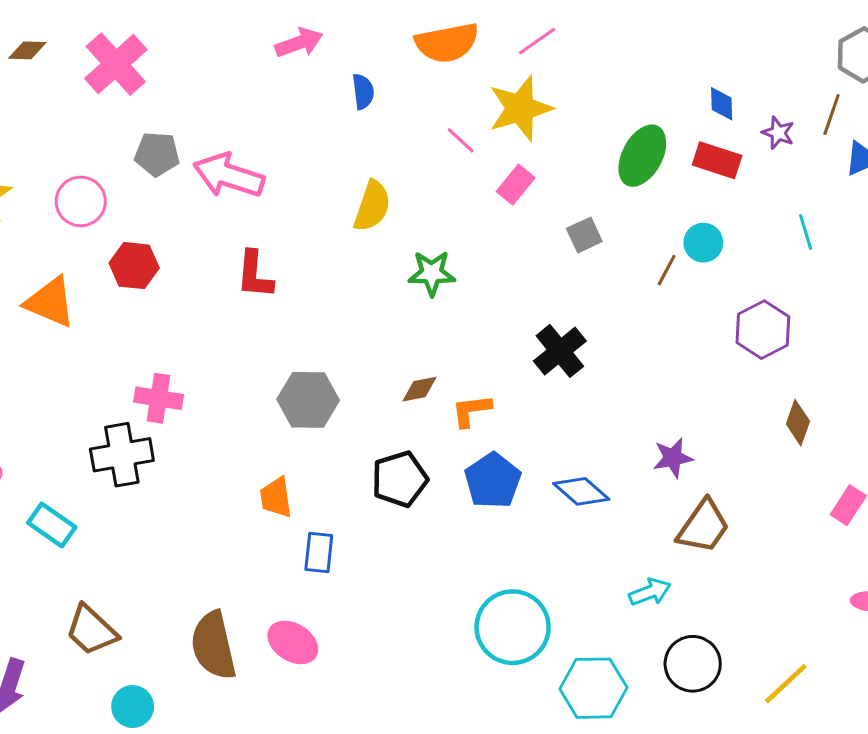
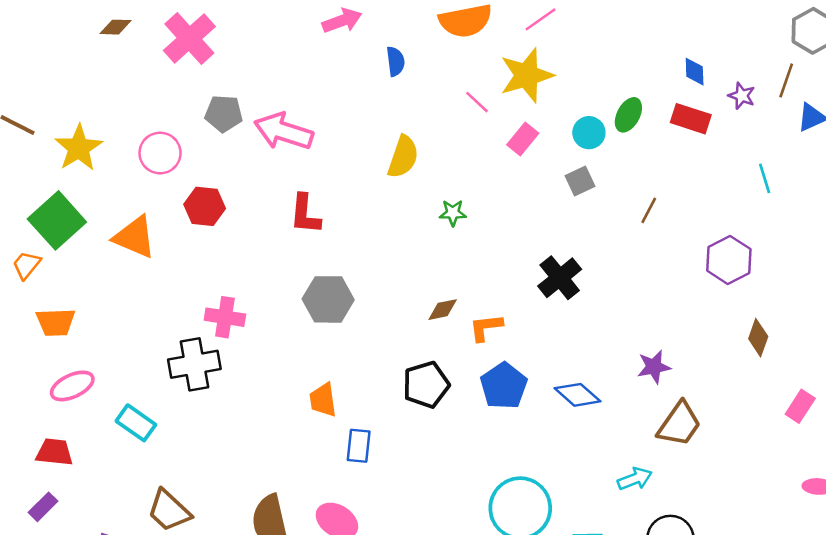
green ellipse: (642, 156) -> (628, 115), size x0.7
cyan circle: (703, 243) -> (589, 133), moved
green star: (432, 273) -> (453, 213), size x0.7
gray hexagon: (308, 400) -> (328, 299), moved

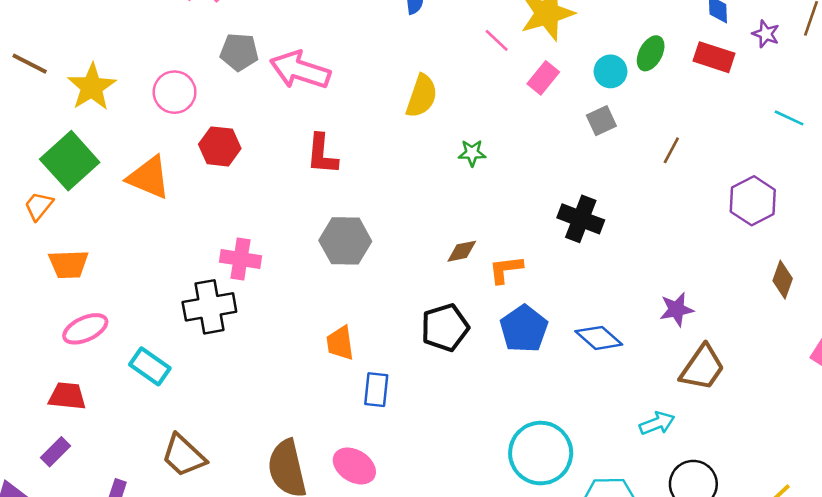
cyan line: (765, 178) -> (789, 118), turned -48
black cross: (560, 278) -> (581, 219), turned -30

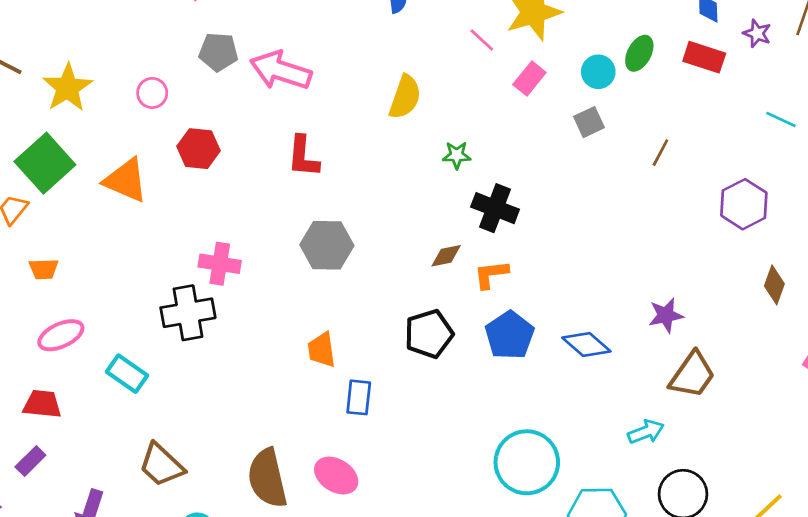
pink circle: (175, 92) -> (152, 93), size x0.7
black cross: (581, 219) -> (495, 208), moved
orange trapezoid: (68, 264) -> (44, 269), size x0.7

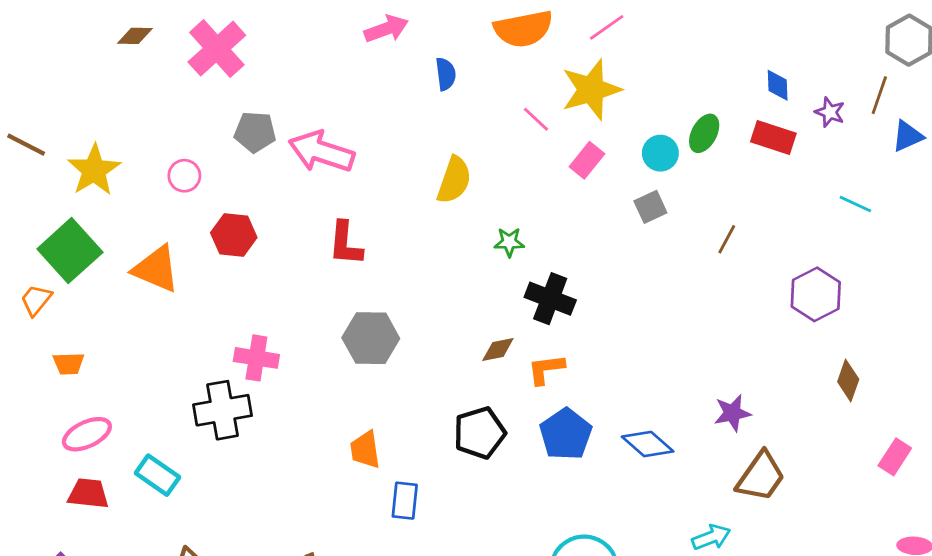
red trapezoid: (42, 404) -> (88, 494), moved

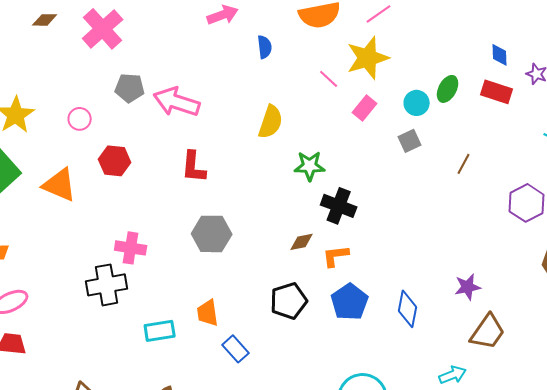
green star: (509, 242) -> (310, 166), size x1.4
blue diamond: (648, 444) -> (408, 309), turned 60
cyan rectangle: (158, 475) -> (160, 331), moved, turned -44
blue rectangle: (405, 501) -> (236, 349), turned -48

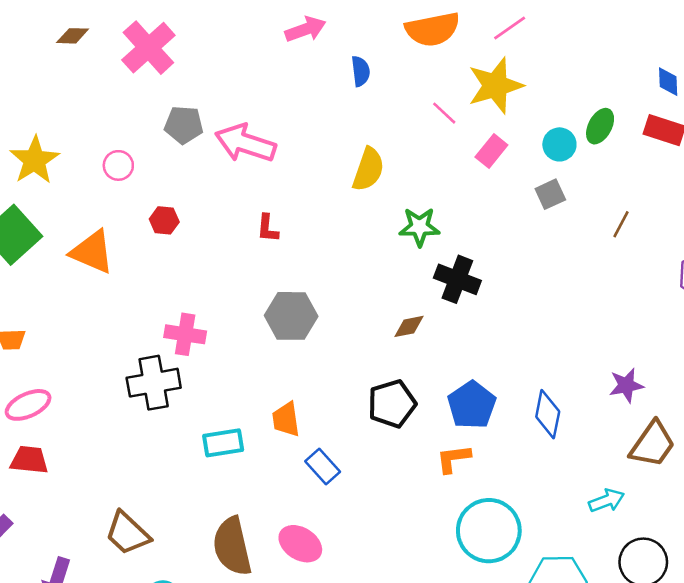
red hexagon: (115, 161) -> (164, 220), size x0.7
red L-shape: (194, 167) -> (268, 228), size x0.7
orange L-shape: (336, 256) -> (453, 459), moved

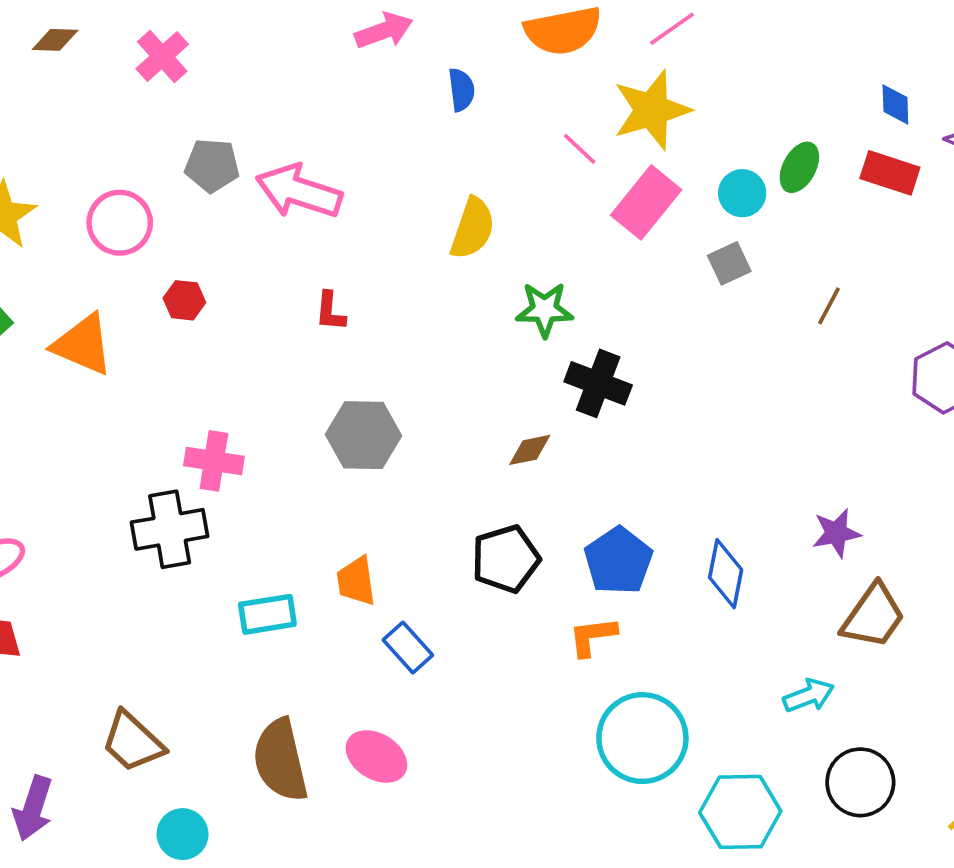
pink cross: (148, 48) -> (162, 56), size x0.7
pink rectangle: (491, 151) -> (646, 202), size x1.5
pink circle: (118, 165) -> (120, 223), size x1.5

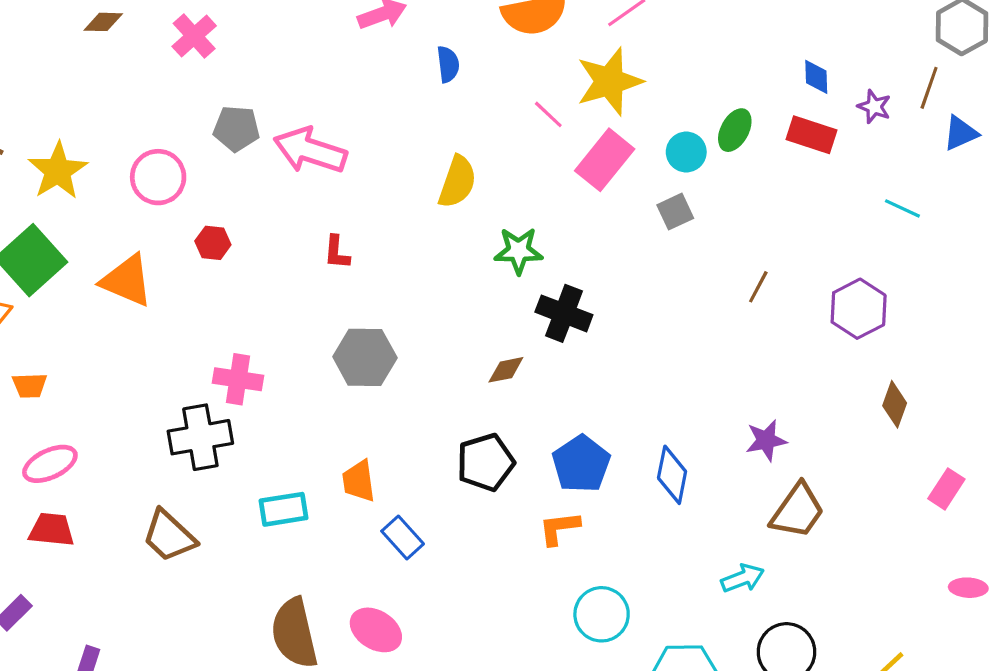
brown line: (829, 306) -> (758, 287), moved
cyan circle: (642, 738) -> (602, 614), size x0.7
brown trapezoid: (133, 742) -> (169, 536), moved

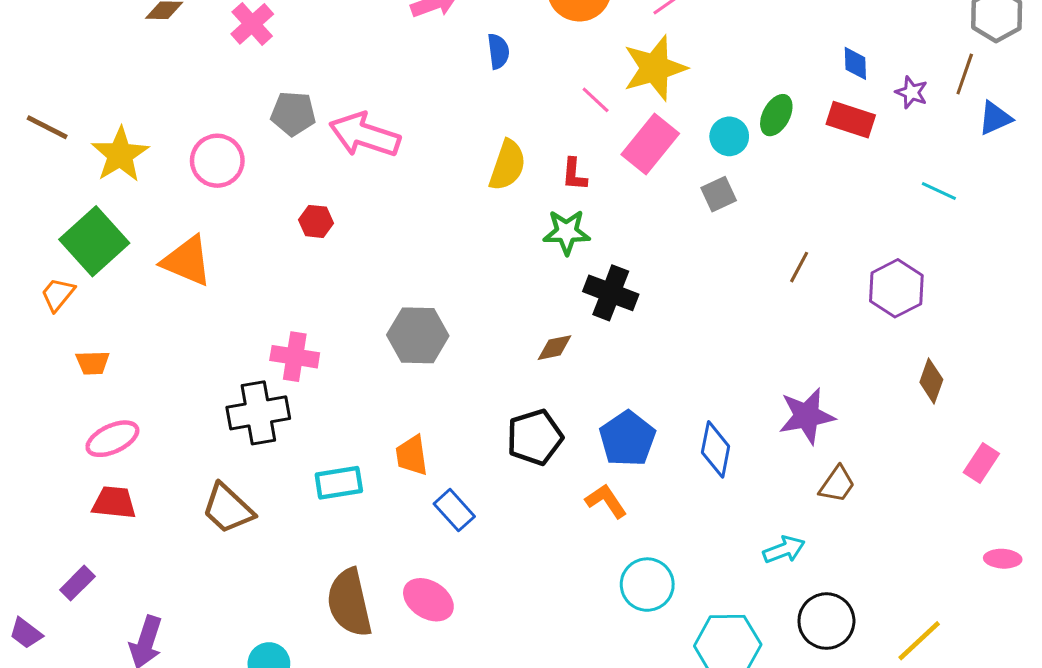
red hexagon: (213, 243) -> (316, 221), moved
red L-shape: (337, 252) -> (574, 174), moved
purple star: (766, 440) -> (807, 416), size x1.4
brown trapezoid: (797, 511) -> (837, 484), size x0.7
orange L-shape: (559, 528) -> (606, 501), turned 63

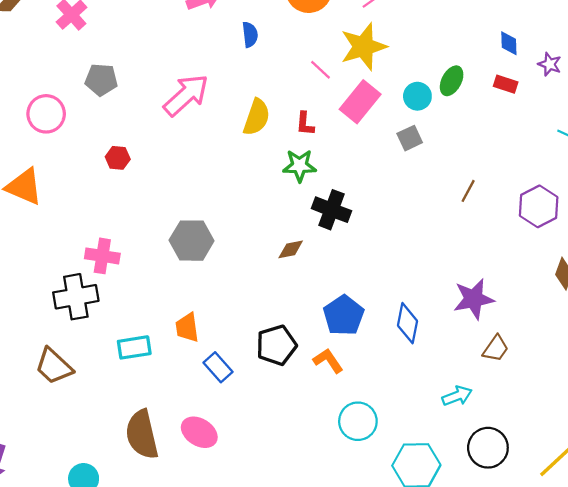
red rectangle: (851, 120) -> (506, 84), size x0.7
pink arrow: (365, 135) -> (186, 95), moved, turned 120
black pentagon: (535, 437) -> (276, 345), moved

